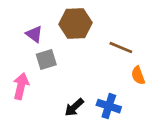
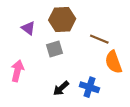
gray square: (46, 59) -> (54, 49), moved
orange semicircle: (138, 75) -> (113, 62), size x1.5

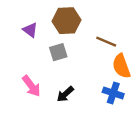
pink arrow: (17, 71) -> (31, 86), moved, turned 130
blue cross: (89, 87) -> (113, 93), moved

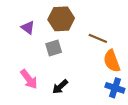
blue cross: (113, 93) -> (115, 88), moved

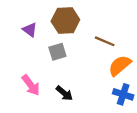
orange semicircle: (112, 61) -> (120, 66), turned 70
black arrow: (60, 87) -> (64, 93), turned -98

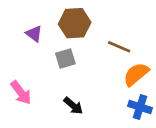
pink arrow: (31, 85) -> (21, 93), moved

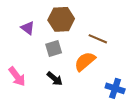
orange semicircle: (136, 74) -> (85, 61), moved
black arrow: (73, 106) -> (55, 79), moved

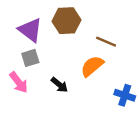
purple triangle: (28, 28) -> (30, 30), size x1.6
gray square: (54, 48) -> (30, 58), moved

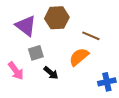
gray square: (30, 58) -> (36, 53), moved
blue cross: (125, 95) -> (107, 82), turned -30

